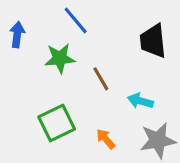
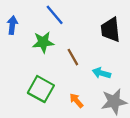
green square: (57, 123) -> (41, 89), turned -35

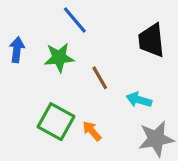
blue arrow: (12, 25) -> (17, 50), moved
orange arrow: (76, 100) -> (92, 131), moved

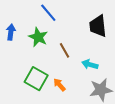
green star: (59, 58) -> (38, 37), turned 30

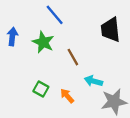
cyan arrow: (90, 64) -> (93, 81), moved
green square: (36, 79) -> (41, 89), size x0.6

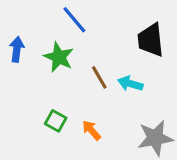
cyan arrow: (93, 81) -> (130, 84), moved

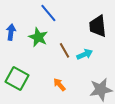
cyan arrow: (130, 84) -> (85, 54), turned 140
green square: (56, 121) -> (17, 79), moved, size x1.6

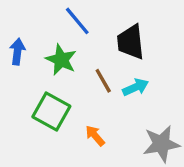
black trapezoid: (98, 26) -> (131, 42), moved
green square: (17, 79) -> (51, 111), moved

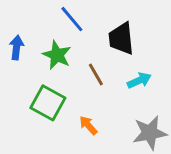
cyan arrow: (135, 87) -> (139, 80), moved

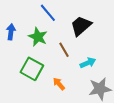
black trapezoid: (121, 39) -> (81, 26), turned 55
cyan arrow: (139, 80) -> (88, 63), moved

